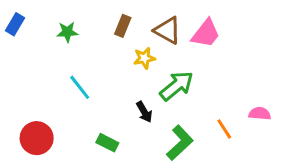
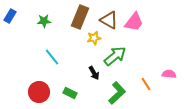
brown rectangle: (123, 26) -> (80, 17), size x1.6
red circle: (37, 138) -> (39, 92), moved

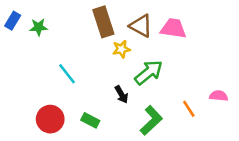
brown rectangle: (80, 17) -> (103, 22), turned -40
green star: (44, 21) -> (39, 27), moved
pink trapezoid: (134, 22) -> (173, 28), turned -120

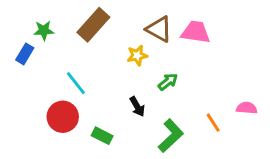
blue rectangle: (13, 21) -> (25, 54), moved
brown rectangle: (103, 22) -> (93, 25), moved, turned 60
green arrow: (149, 72) -> (168, 82), size x0.6
red circle: (50, 119) -> (63, 117), moved

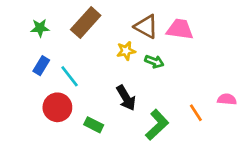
blue rectangle: (25, 54) -> (41, 66), moved
green arrow: (168, 82) -> (154, 62), moved, turned 60
black arrow: (137, 107) -> (126, 98), size x1.4

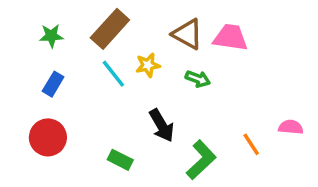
yellow star: (126, 51) -> (148, 65), moved
cyan line: (70, 76) -> (113, 74), moved
red circle: (57, 107) -> (48, 137), moved

